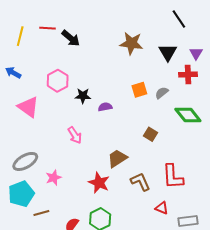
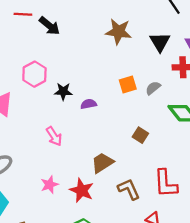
pink star: (54, 178) -> (49, 185), moved

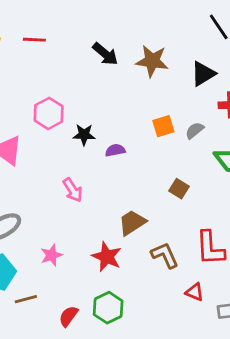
black arrow: (49, 26) -> (105, 54), moved
black triangle: (160, 42) -> (203, 74), turned 30
pink star: (49, 185) -> (51, 255), moved

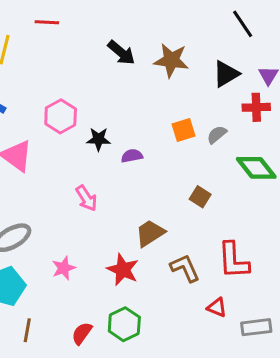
red line: (34, 40) -> (47, 22), moved
brown line: (26, 299) -> (27, 330), moved, turned -65

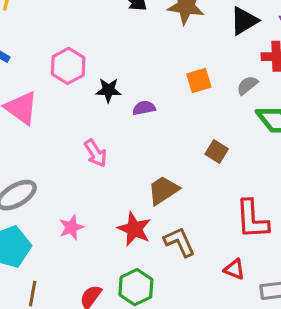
gray semicircle: (217, 135) -> (247, 85), moved
brown L-shape: (185, 268) -> (179, 242), moved

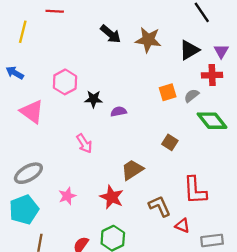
orange square: (199, 80) -> (168, 92), moved
brown L-shape: (179, 242) -> (160, 206), moved

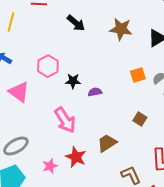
black arrow: (111, 34) -> (76, 23), moved
pink arrow: (84, 144) -> (65, 120), size x1.5
red star: (112, 197) -> (76, 157), moved

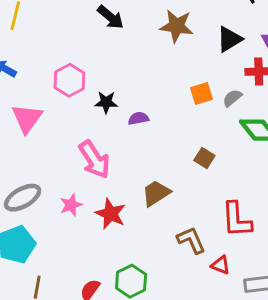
pink triangle: (19, 92) -> (27, 118), turned 30
pink star: (50, 166) -> (71, 205), moved

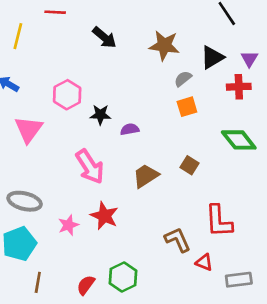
gray semicircle: (232, 98) -> (183, 79), moved
brown trapezoid: (156, 193) -> (146, 176), moved
gray ellipse: (23, 198) -> (25, 201), turned 44
pink star: (71, 205) -> (68, 225), moved

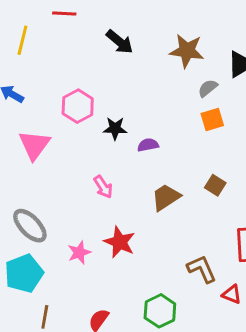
pink arrow: (90, 167) -> (103, 187), size x0.6
gray ellipse: (25, 201) -> (30, 226), turned 32
green hexagon: (123, 277) -> (160, 311), moved

